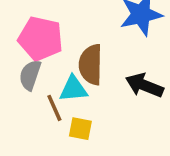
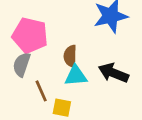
brown semicircle: (91, 65) -> (70, 56), size x0.7
cyan triangle: (73, 89) -> (76, 76), moved

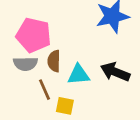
brown semicircle: (70, 56) -> (54, 61), moved
gray semicircle: (22, 65) -> (25, 64), turned -110

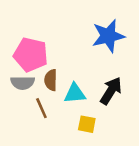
black arrow: (115, 72) -> (111, 91), turned 100
yellow square: (65, 106) -> (87, 124), moved

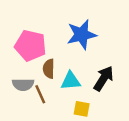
blue star: (108, 36) -> (82, 35), moved
gray semicircle: (23, 83) -> (23, 85), moved

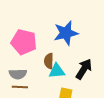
brown semicircle: (49, 69) -> (49, 61), moved
brown line: (40, 94) -> (20, 87), moved, turned -63

